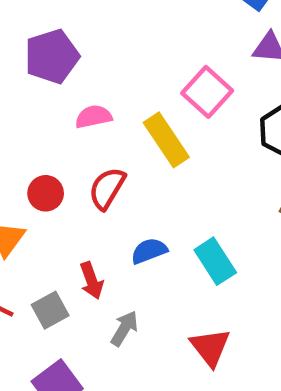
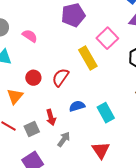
purple pentagon: (52, 56) -> (73, 15), moved
pink semicircle: (94, 117) -> (30, 36), moved, turned 42

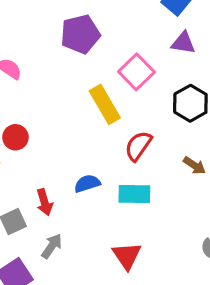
red semicircle: (60, 77) -> (138, 146), moved
cyan rectangle: (106, 113) -> (134, 194), turned -60
gray arrow: (64, 139) -> (52, 246), moved

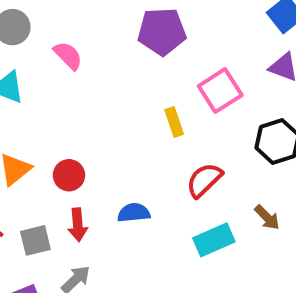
yellow rectangle: (105, 104) -> (174, 122), size x0.6
red circle: (15, 137) -> (69, 175), moved
cyan rectangle: (134, 194) -> (214, 240), moved, turned -36

